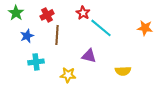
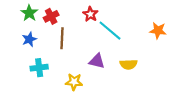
green star: (16, 13) -> (29, 13), moved
yellow semicircle: (123, 71) -> (129, 64), moved

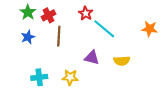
cyan cross: (39, 68) -> (39, 77), moved

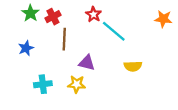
orange star: (150, 29) -> (163, 19), moved
blue star: (28, 37) -> (26, 48), moved
purple triangle: (92, 58) -> (87, 63), moved

